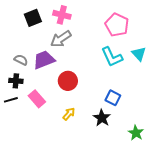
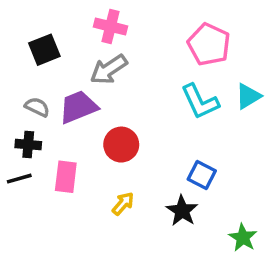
black square: (33, 18) -> (44, 50), moved
cyan triangle: (139, 54) -> (248, 96), turned 42
pink rectangle: (37, 99) -> (66, 177), turned 48

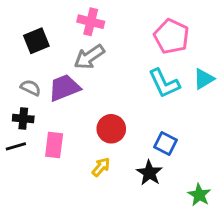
red circle: (121, 145) -> (111, 129), moved

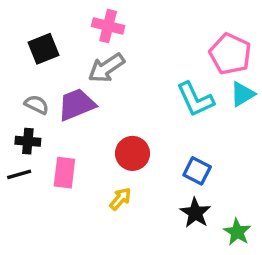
pink pentagon: (171, 36) -> (230, 54), moved
black star: (149, 173) -> (195, 213), moved

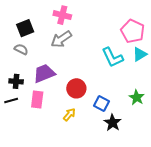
gray semicircle: (37, 105) -> (21, 49), moved
purple trapezoid: (77, 105) -> (44, 73), moved
blue square: (197, 171) -> (101, 103), moved
green star: (237, 232) -> (137, 97), moved

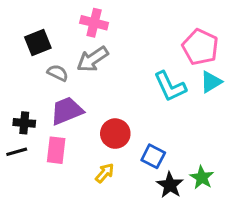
gray semicircle: (21, 49) -> (58, 73), moved
green star: (137, 97) -> (202, 178), moved

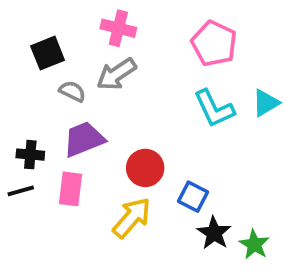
pink pentagon: (200, 47) -> (214, 44), moved
yellow arrow: (105, 173) -> (132, 218), size x1.6
green star: (202, 178) -> (254, 244), moved

